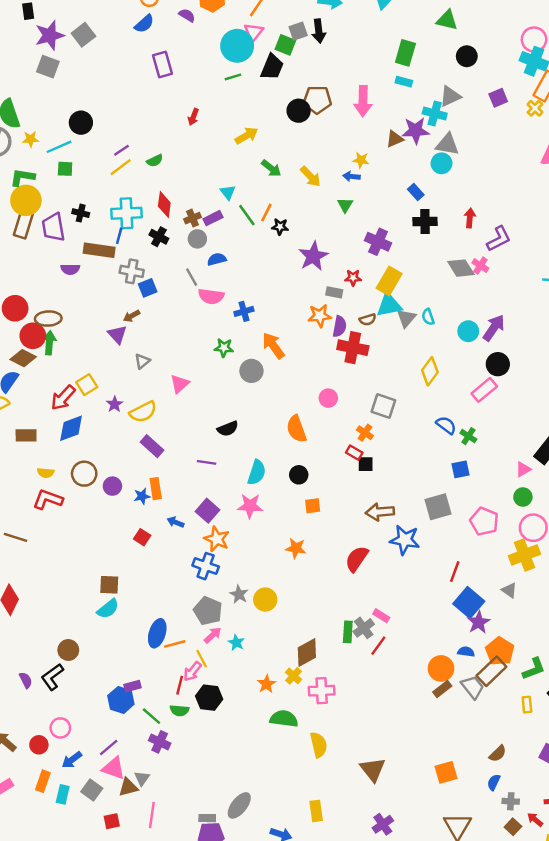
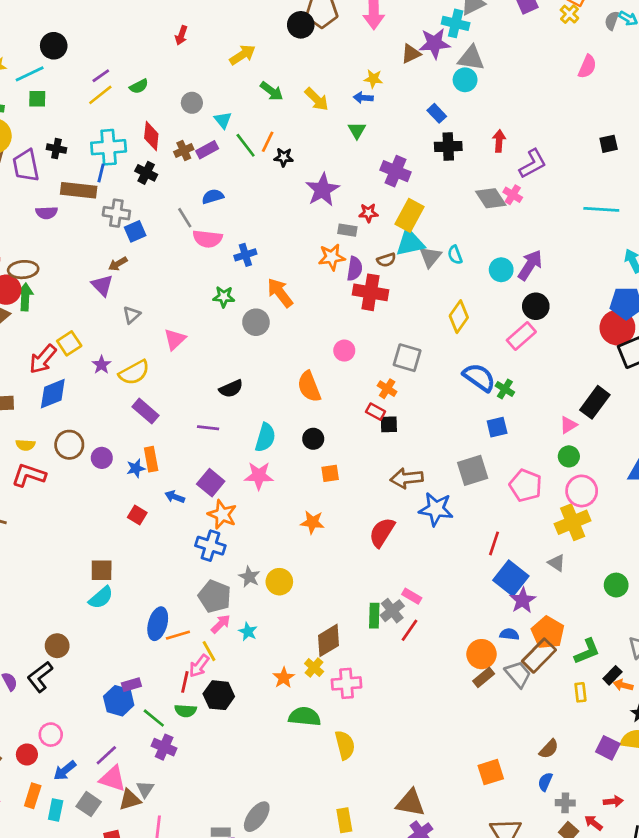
gray circle: (197, 239) -> (192, 103), moved
blue semicircle: (446, 425) -> (479, 377), size x1.4
brown triangle: (373, 769) -> (410, 803), moved, turned -40

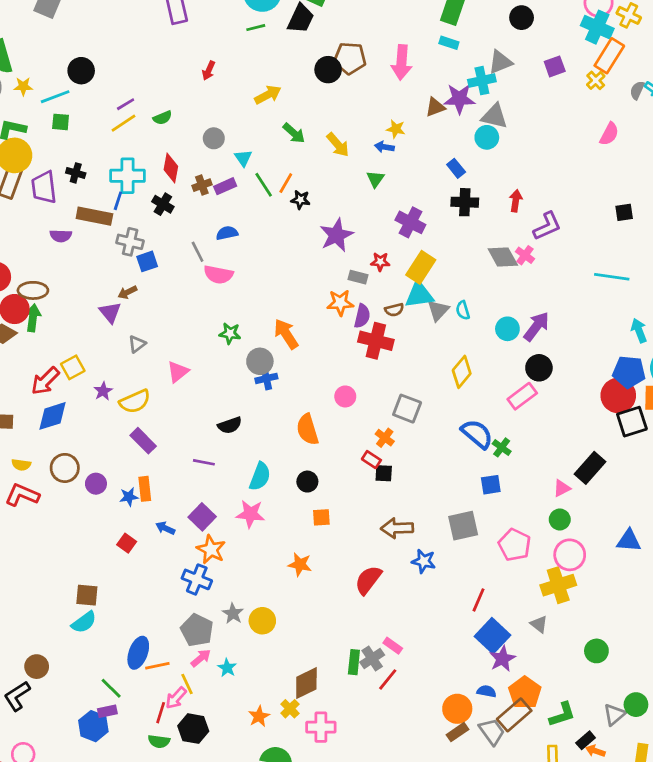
cyan cross: (456, 23) -> (482, 81), turned -30
blue cross: (245, 255) -> (266, 378), moved
blue star: (436, 509) -> (424, 561), size x0.7
green line: (154, 718) -> (111, 688), moved

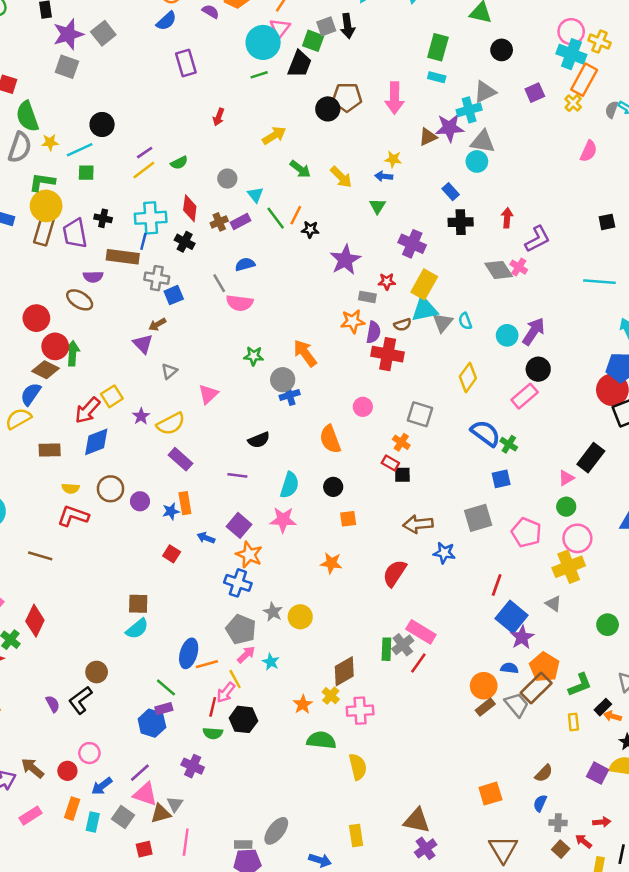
brown ellipse: (33, 290) -> (80, 300), moved, turned 35
pink rectangle: (393, 646) -> (421, 632), size x1.6

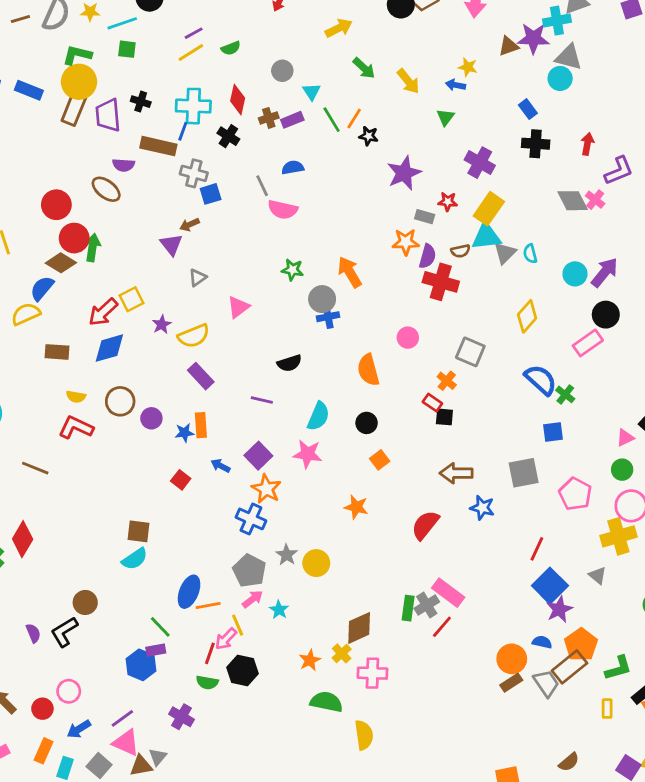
orange square: (348, 519) -> (380, 460), turned -35

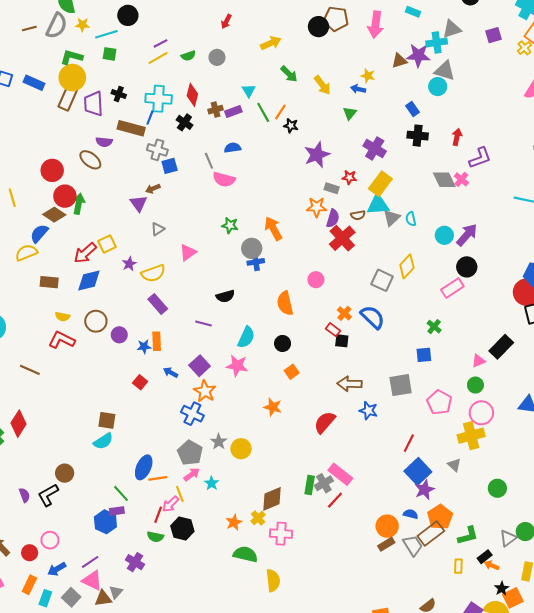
gray circle: (282, 71) -> (217, 57), moved
red cross: (441, 282) -> (342, 238), turned 30
gray square: (470, 352) -> (382, 280), moved
blue semicircle: (541, 380) -> (373, 317), moved

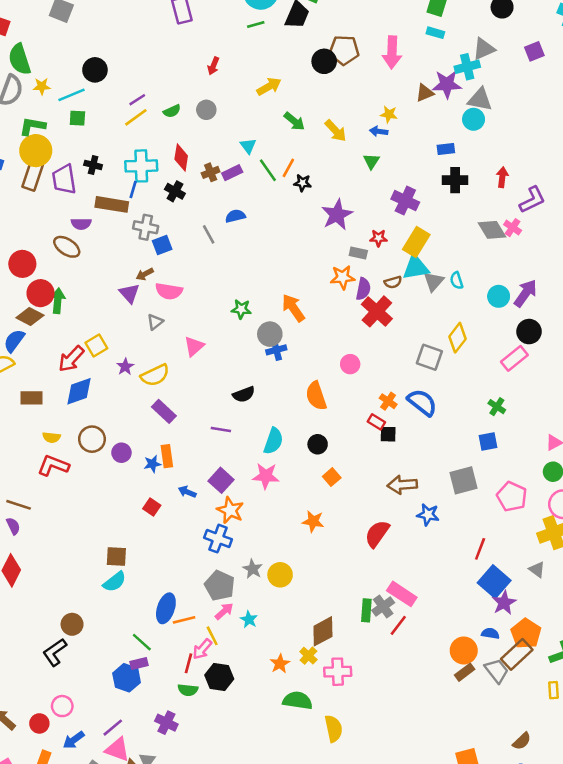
blue rectangle: (412, 109) -> (446, 149), turned -56
pink semicircle: (224, 179) -> (169, 291), moved
purple semicircle: (24, 495) -> (13, 526), moved

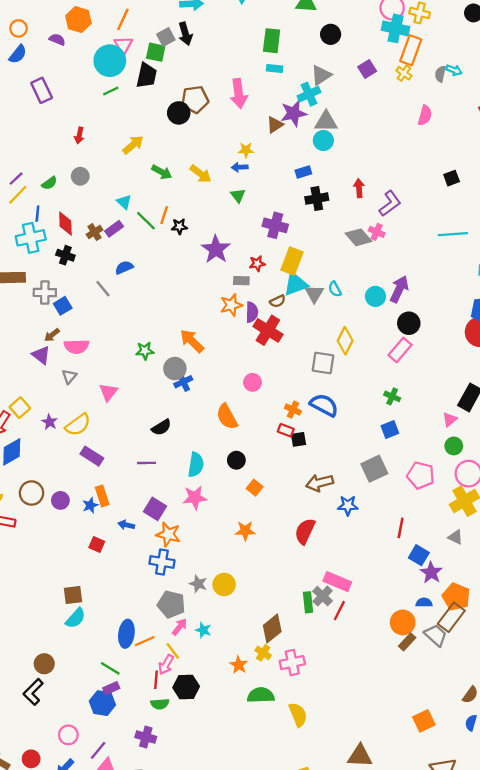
blue line: (133, 189) -> (37, 214), moved
blue square: (494, 582) -> (419, 555), size x0.7
pink circle: (62, 706) -> (68, 735), moved

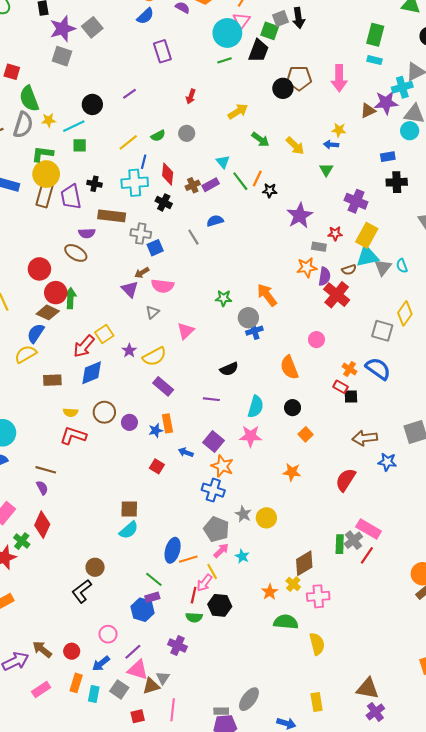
purple line: (16, 179) -> (130, 94), moved

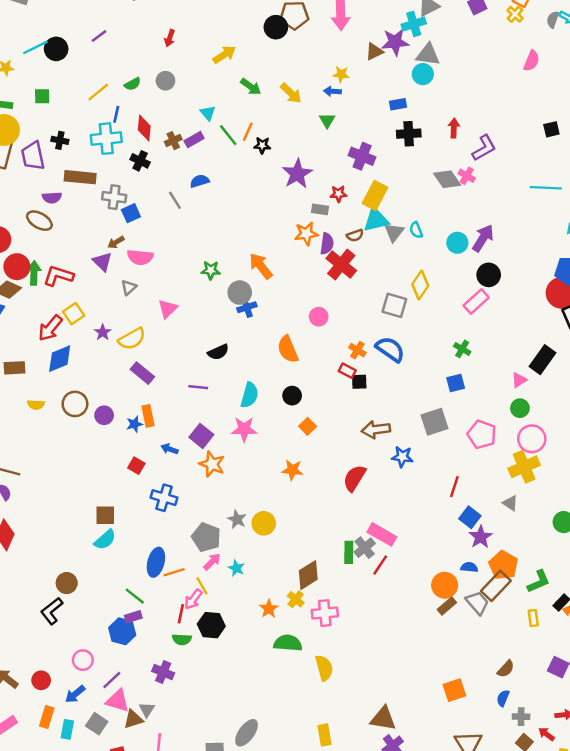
cyan line: (74, 126) -> (35, 47), moved
red L-shape: (73, 436) -> (58, 276), moved
blue cross: (213, 490) -> (164, 498), moved

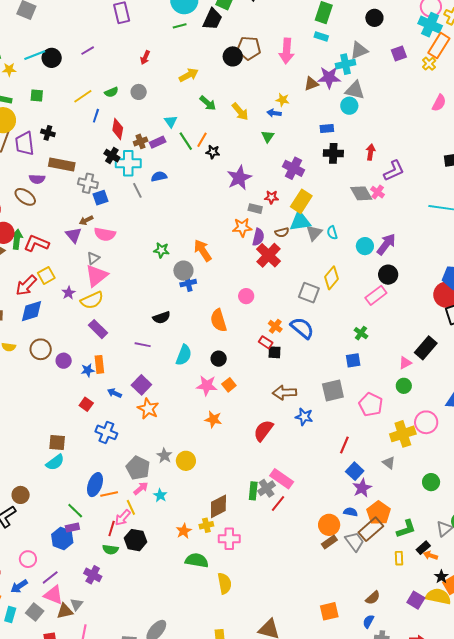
cyan cross: (106, 139) -> (128, 163), moved
pink triangle: (168, 309) -> (96, 276), moved, size x1.4
pink star: (244, 429) -> (207, 386), moved
pink circle: (532, 439) -> (426, 422), moved
yellow cross: (296, 599) -> (206, 525), turned 32

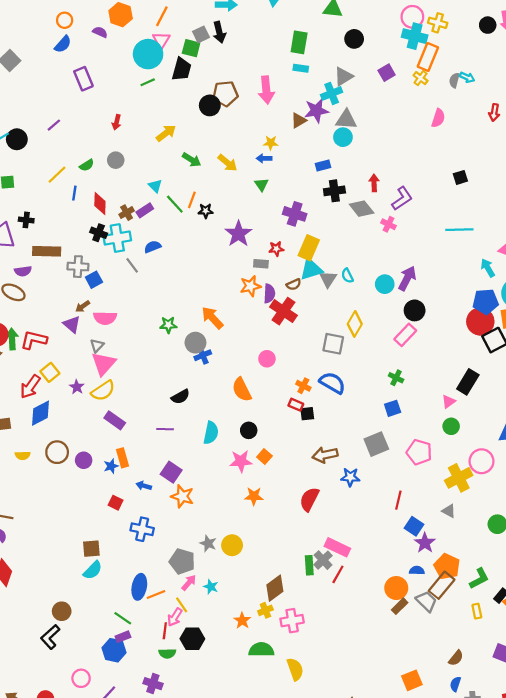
gray diamond: (361, 193) -> (362, 209), moved

